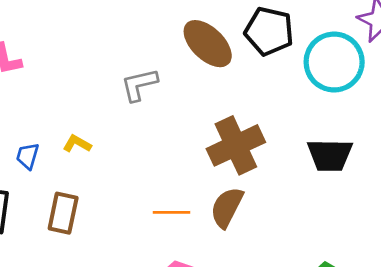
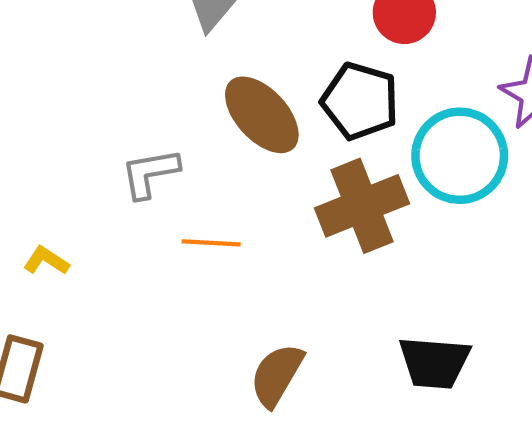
brown cross: (236, 145) -> (362, 206), moved
black trapezoid: (330, 155) -> (434, 363), moved
orange line: (171, 212) -> (211, 243), moved

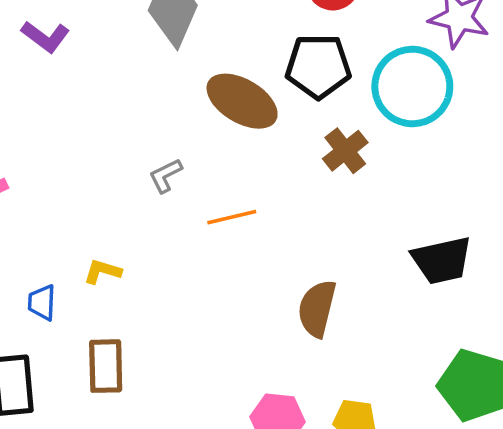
gray L-shape: (150, 173) -> (166, 175), size x0.7
brown cross: (362, 206) -> (345, 151), size x0.6

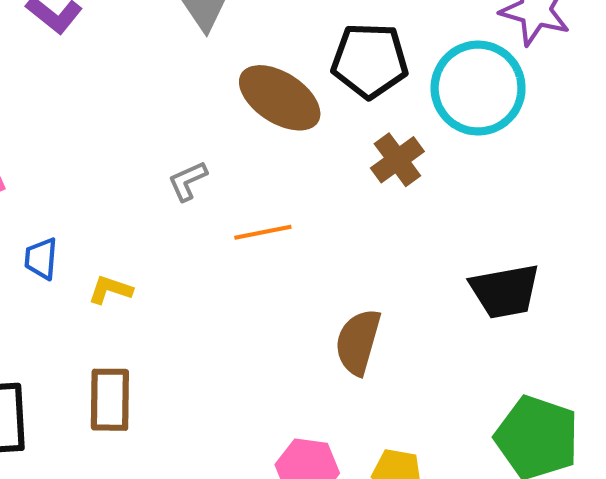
blue trapezoid: (42, 302) -> (41, 259), moved

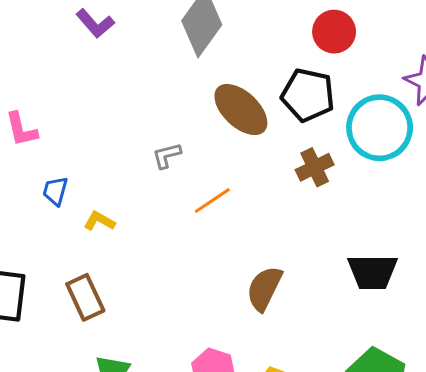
orange line: (263, 232) -> (212, 200), turned -33
brown rectangle: (110, 400) -> (85, 297), turned -36

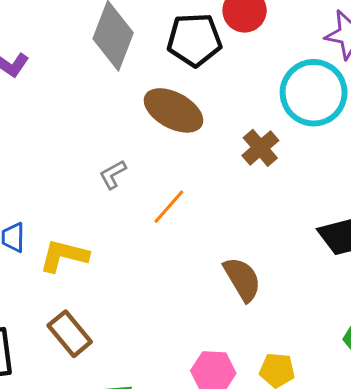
black pentagon: (308, 95) -> (194, 40), moved
yellow L-shape: (99, 221) -> (64, 256), size x1.6
brown semicircle: (264, 288) -> (242, 279), turned 138

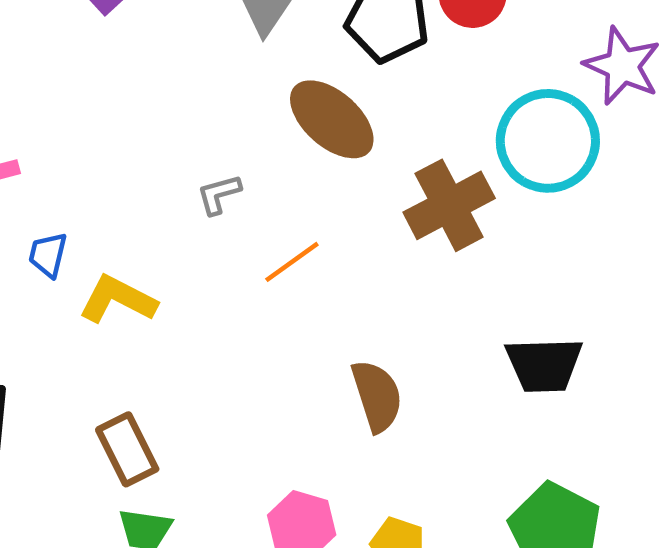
brown cross: (260, 148) -> (449, 205), size x1.5
brown rectangle: (70, 334) -> (127, 449), moved

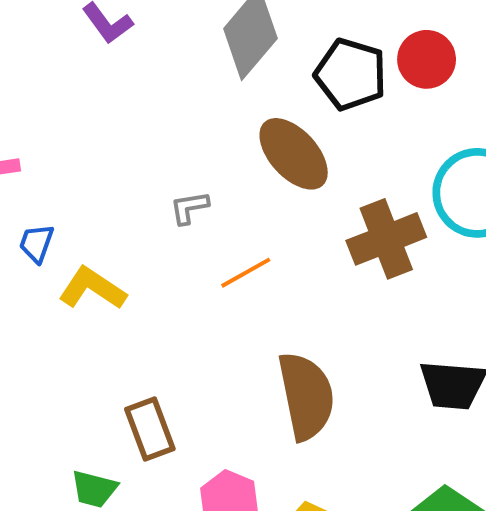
brown semicircle: (377, 396) -> (306, 396), size x1.4
brown rectangle: (127, 449) -> (150, 429), moved

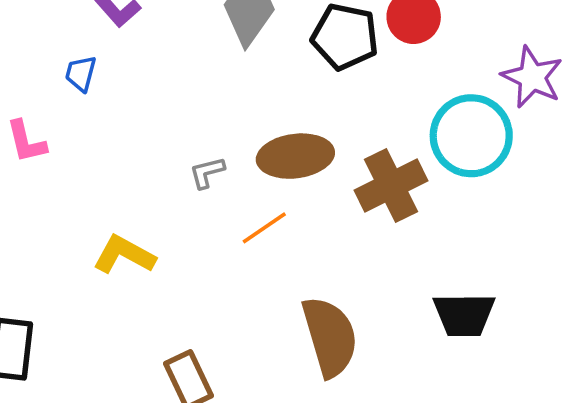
brown ellipse: (294, 154) -> (295, 156), moved, turned -50
blue trapezoid: (37, 243) -> (81, 73), moved

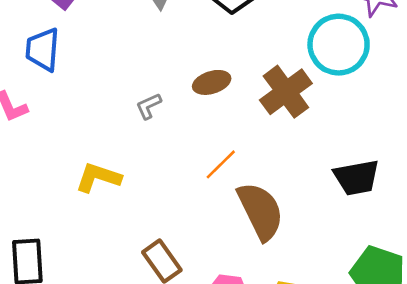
blue trapezoid: (81, 73) -> (43, 49), size x1.6
brown ellipse: (295, 156) -> (212, 82), size x0.7
orange line: (264, 228) -> (221, 164), moved

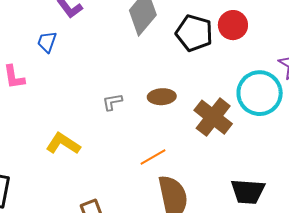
blue trapezoid: (43, 49) -> (47, 42), size x0.7
brown cross: (286, 92) -> (213, 117), turned -30

